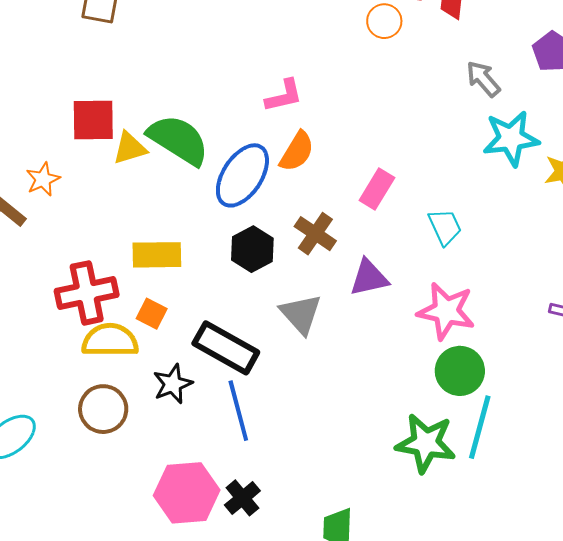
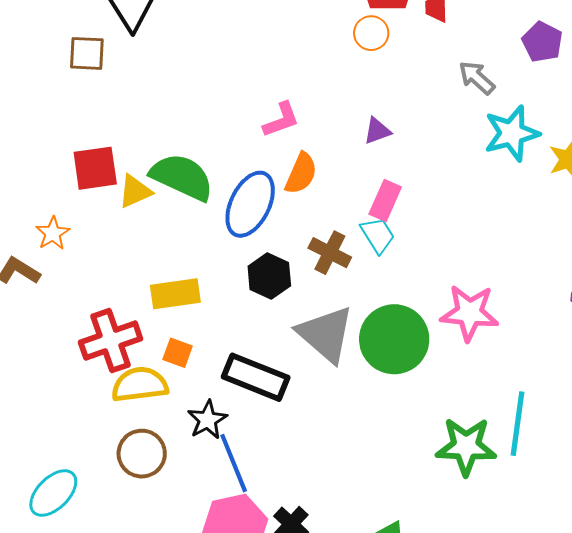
cyan trapezoid: (445, 227) -> (378, 235), moved
purple triangle: (369, 278) -> (377, 131), moved, size x0.7
gray triangle: (301, 314) -> (326, 334), size x1.4
green circle: (460, 371) -> (394, 339), moved, size x1.4
blue line: (238, 411) -> (234, 463), moved

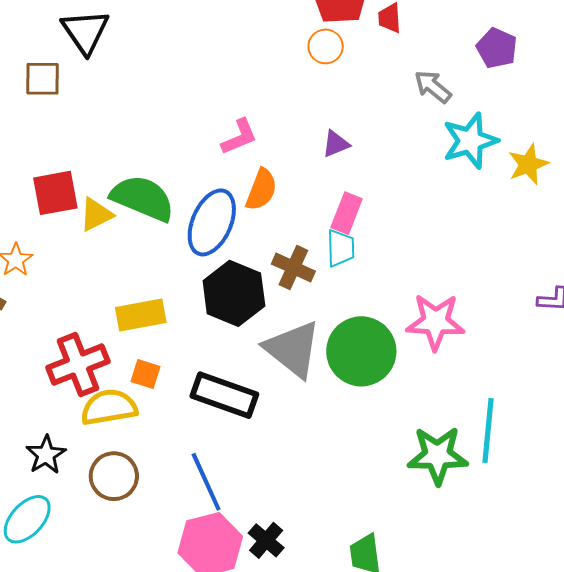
cyan trapezoid: (378, 235) -> (340, 248), turned 33
black hexagon: (269, 276) -> (234, 293), size x1.4
black star: (207, 420) -> (46, 455), moved

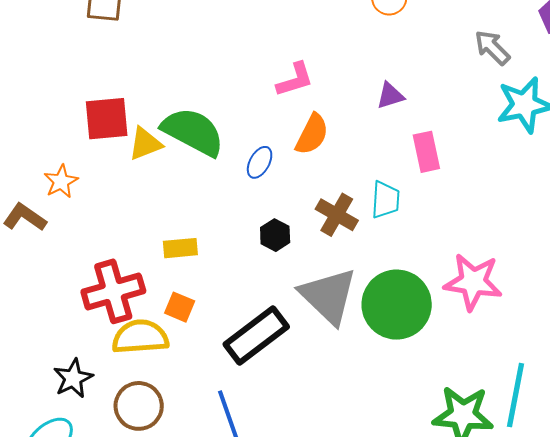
pink rectangle: (347, 213) -> (426, 152), moved, turned -39
blue ellipse: (212, 222) -> (260, 162), size x0.5
black hexagon: (234, 293) -> (275, 235), size x0.5
yellow rectangle: (141, 315) -> (180, 248), size x0.7
black rectangle: (224, 395) -> (256, 335), turned -62

